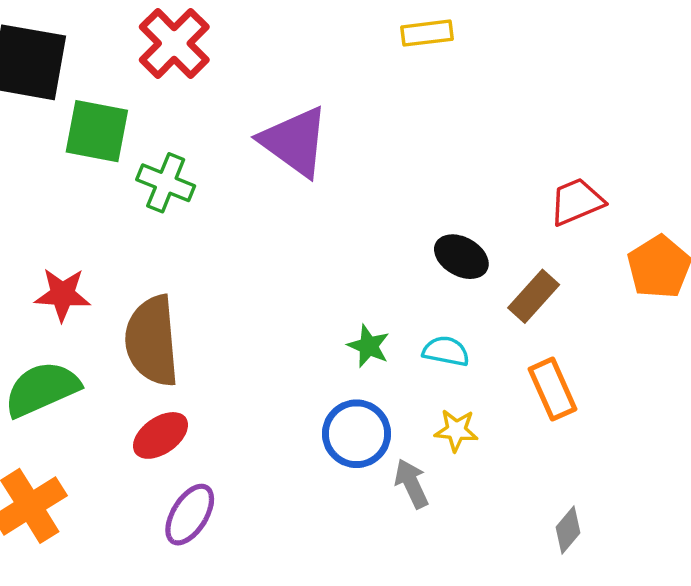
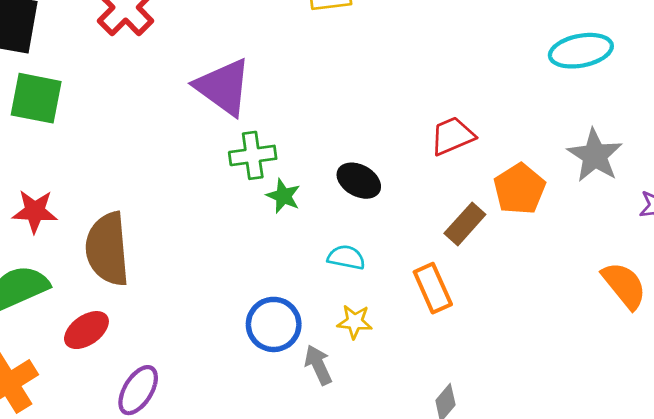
green square: (97, 131) -> (36, 98), moved
green cross: (166, 183) -> (253, 155), moved, turned -30
brown rectangle: (534, 296) -> (465, 224), moved
green star: (369, 346) -> (283, 196), moved
red ellipse: (160, 435) -> (86, 330), moved

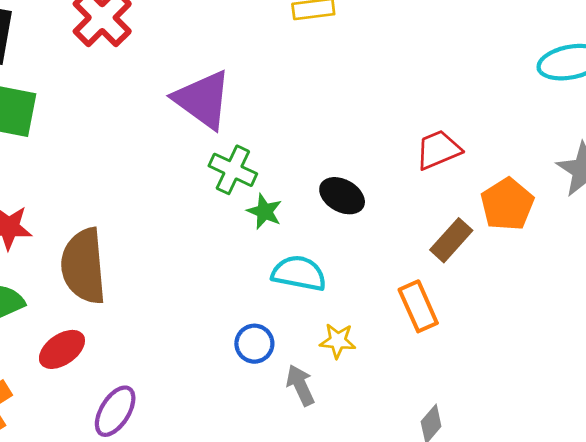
green cross: (253, 155) -> (233, 170), turned 33
cyan semicircle: (346, 257) -> (299, 273), moved, size x1.4
blue circle: (274, 324) -> (254, 344), size x0.7

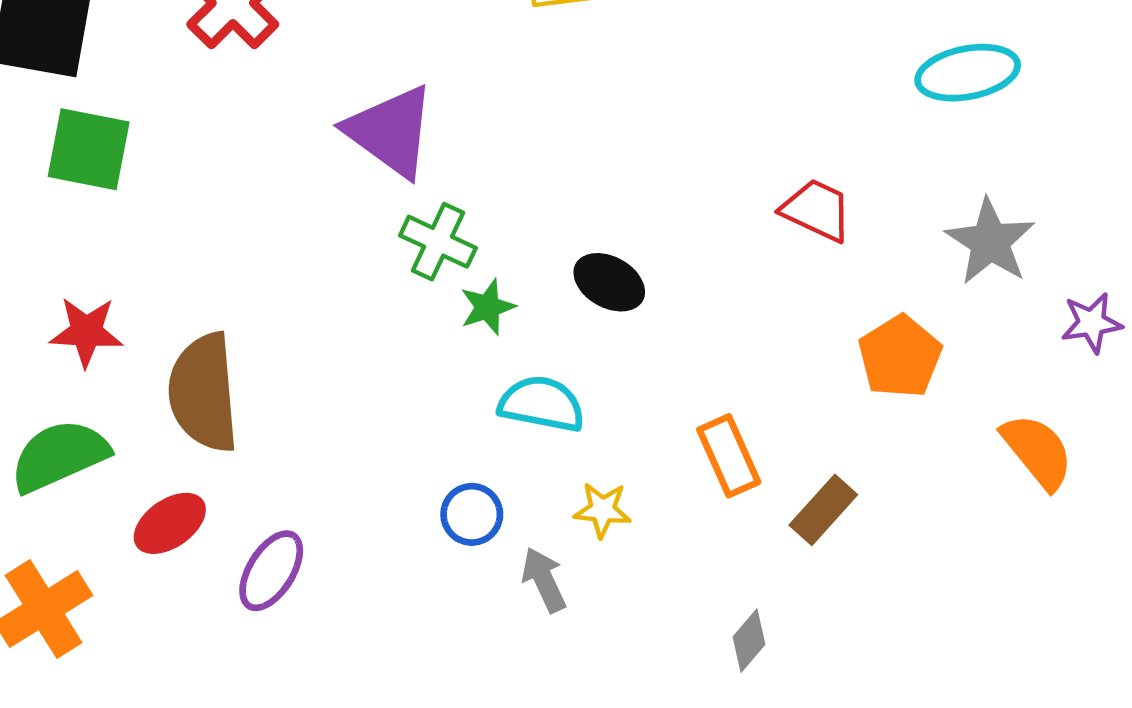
red trapezoid: (438, 150) -> (817, 210), moved, turned 48
orange pentagon: (507, 204) -> (900, 357), moved
green star: (264, 212) -> (488, 307), turned 30
brown rectangle: (451, 240) -> (823, 510), moved
purple ellipse: (115, 411) -> (271, 571), moved

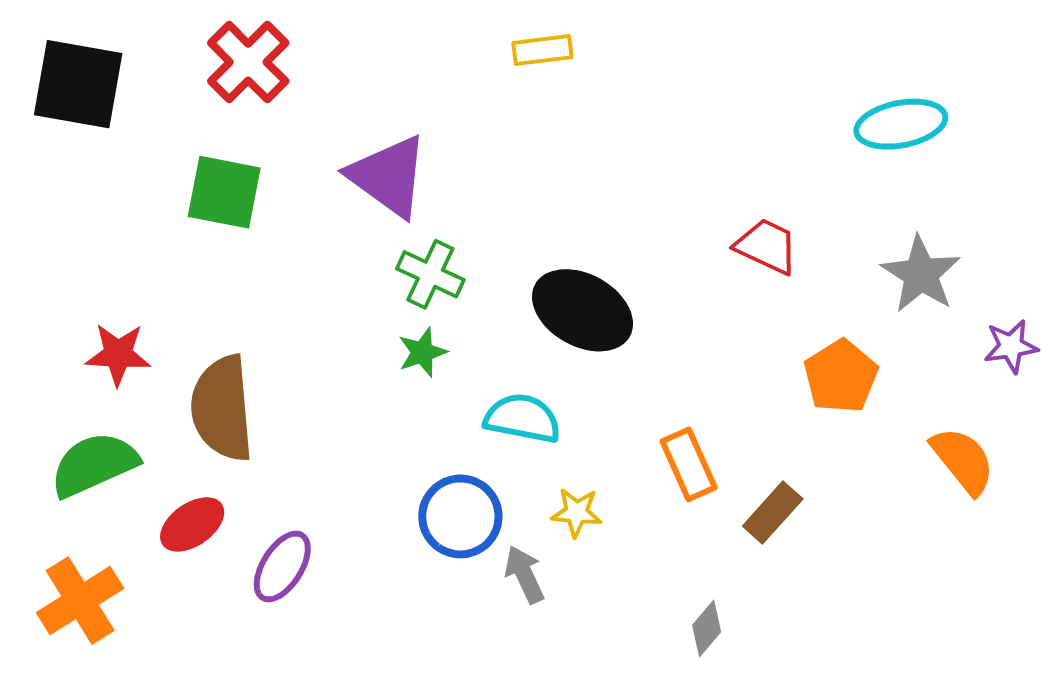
green square: (89, 149) -> (224, 192), moved
black ellipse: (609, 282) -> (583, 310), size x1.6
green star: (488, 307) -> (422, 352), moved
blue circle: (472, 514) -> (460, 516), size x1.5

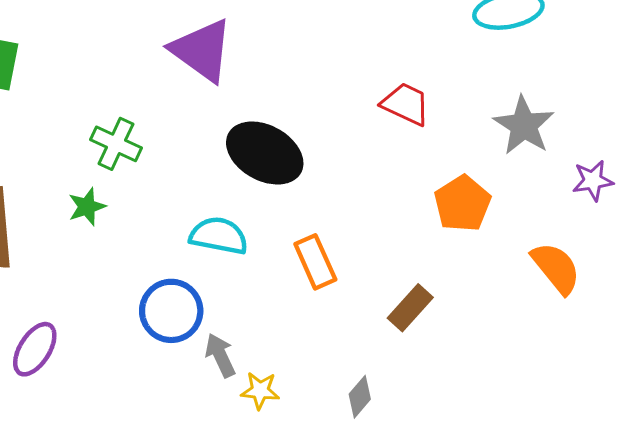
purple triangle: (388, 176) -> (202, 50), moved
green cross: (430, 274) -> (116, 144), moved
green star: (422, 352) -> (87, 207), moved
orange rectangle: (689, 464) -> (315, 262), moved
yellow star: (577, 512) -> (260, 391), moved

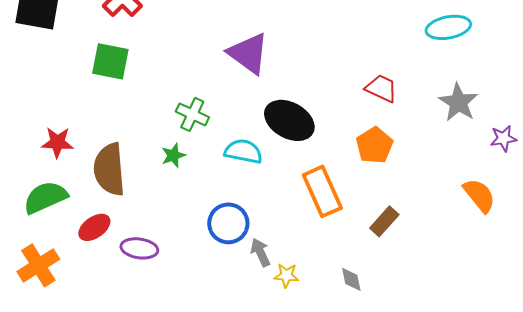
orange pentagon: (462, 204) -> (374, 145), moved
cyan semicircle: (219, 236) -> (243, 151), moved
orange rectangle: (315, 262) -> (322, 191), size x1.4
purple ellipse: (35, 349) -> (139, 248), turned 66
gray diamond: (360, 397) -> (351, 279), turned -52

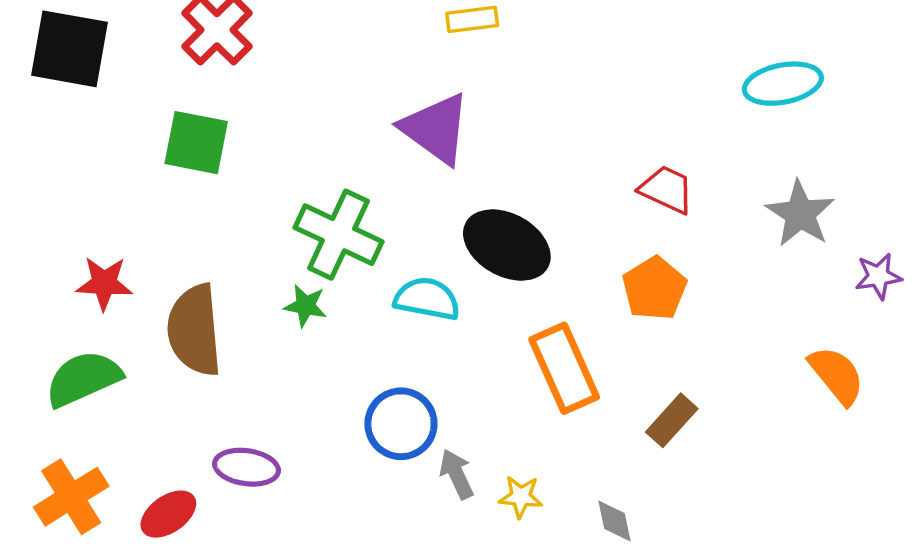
green cross: (192, 114) -> (338, 235), size x1.5
green star: (173, 155) -> (306, 306), turned 30
red ellipse: (94, 227) -> (168, 514), moved
yellow star: (286, 275) -> (521, 497), moved

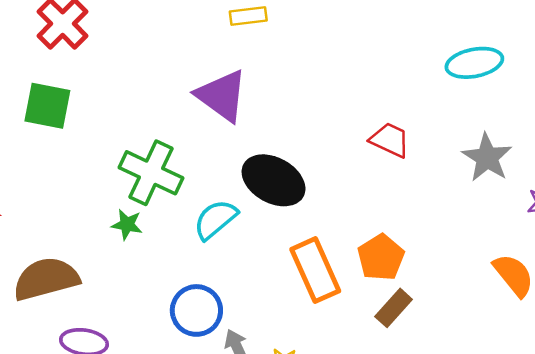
orange pentagon: (654, 288) -> (381, 257), moved
cyan semicircle: (427, 299) -> (215, 220), turned -51
brown semicircle: (194, 330) -> (46, 279), moved, turned 80

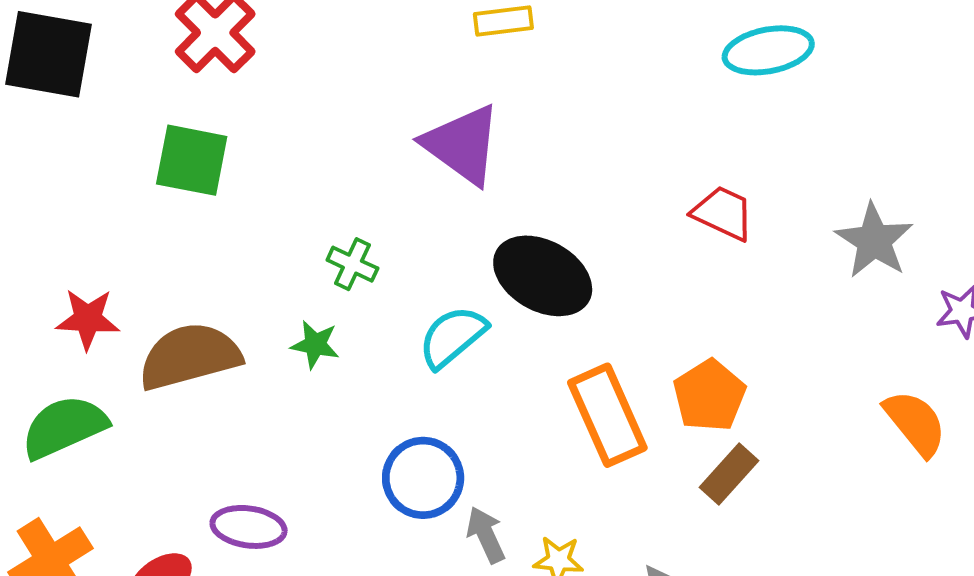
cyan ellipse: (474, 63) -> (768, 50), moved
green cross: (151, 173) -> (352, 264), size x0.5
brown semicircle: (46, 279) -> (190, 356), moved

